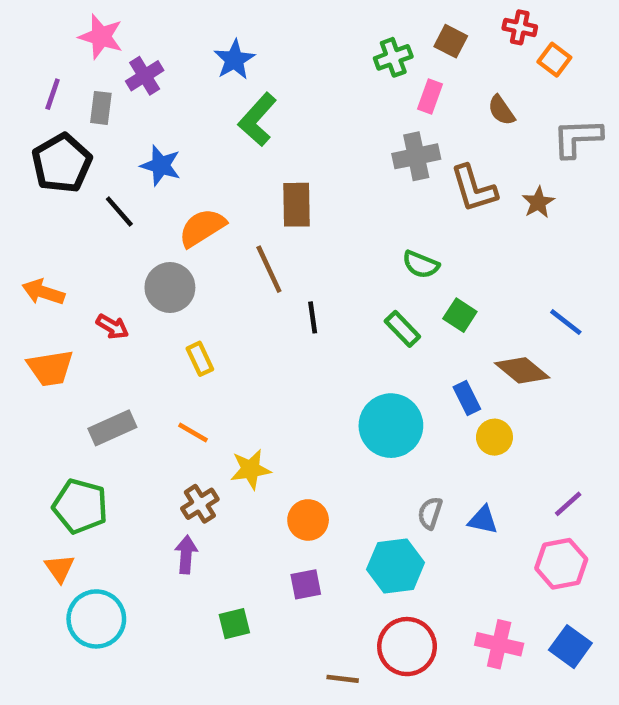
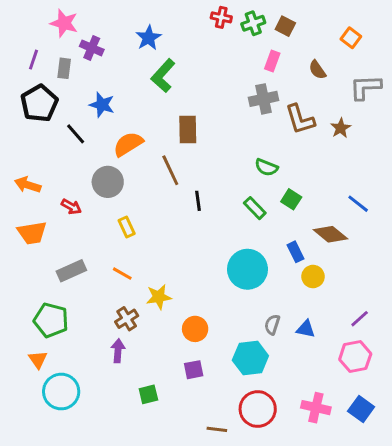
red cross: (520, 27) -> (221, 17), moved
green cross: (393, 57) -> (253, 23), moved
purple cross: (145, 76) -> (92, 48), turned -35

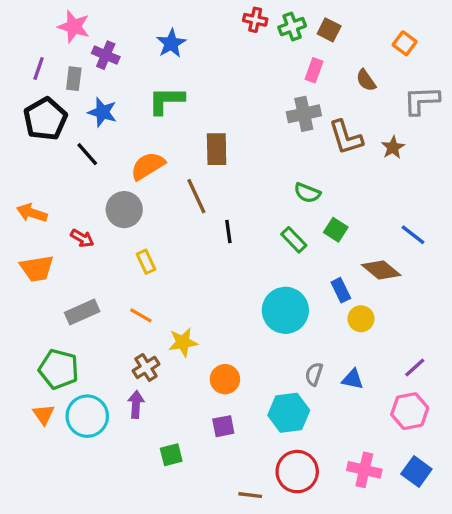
green L-shape: (163, 76) -> (166, 100), moved, turned 48
blue star: (102, 105) -> (102, 112), moved
cyan circle: (61, 392) -> (87, 416), moved

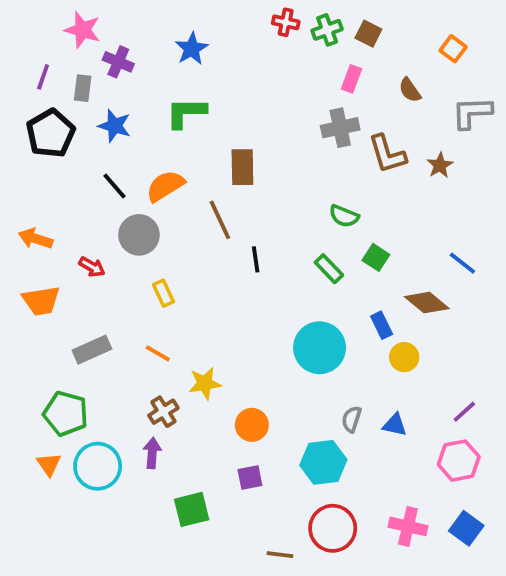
black line: (87, 154) -> (115, 186), moved
green square: (171, 455) -> (192, 509), size x1.4

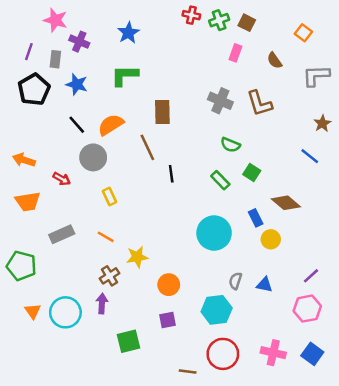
gray cross: (340, 128) -> (220, 101), moved, turned 35
brown star: (440, 165) -> (322, 123), moved
blue line: (462, 263) -> (310, 156), moved
green pentagon: (66, 414) -> (21, 266), moved

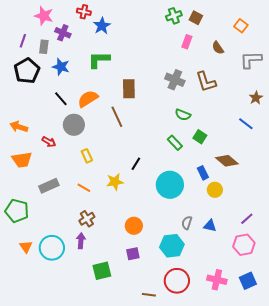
red cross: (191, 15) -> (84, 12), moved
black line: (171, 174) -> (136, 164), moved, turned 40
yellow star: (137, 257) -> (115, 182), moved
blue square: (312, 354) -> (248, 281), turned 30

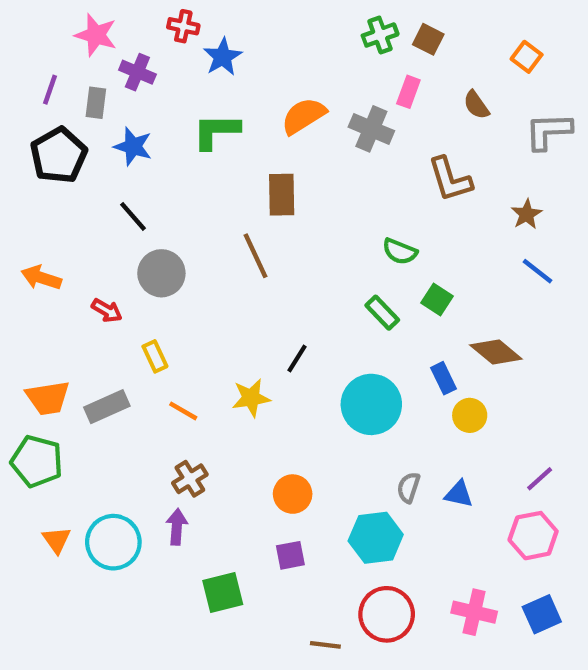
gray cross: (175, 80) -> (371, 129), moved
brown star: (256, 98) -> (527, 214), moved
orange semicircle: (88, 99) -> (304, 116), moved
yellow rectangle: (87, 156) -> (155, 356), moved
orange trapezoid: (22, 160) -> (48, 398), moved

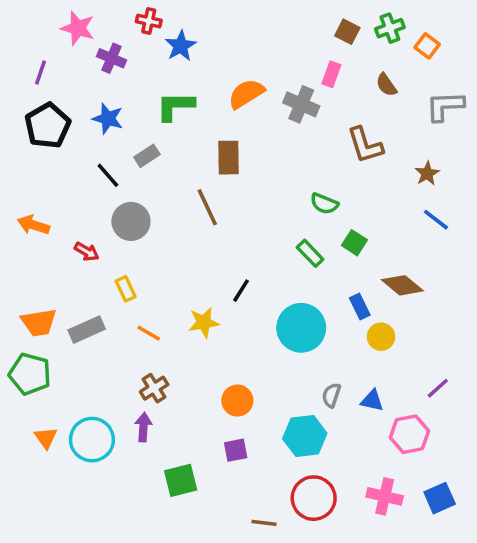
green cross: (380, 35) -> (390, 28), moved
gray rectangle: (96, 103) -> (147, 156), moved, turned 50
pink hexagon: (533, 536) -> (409, 434), moved

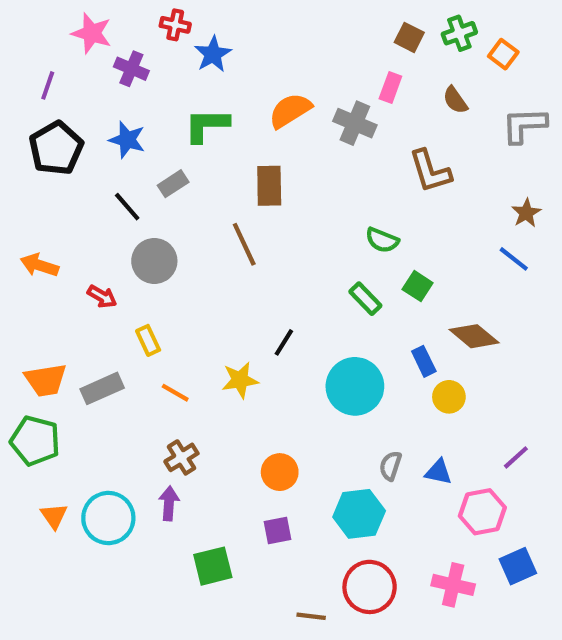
brown star: (427, 174) -> (526, 213), moved
blue square: (440, 498) -> (518, 566), moved

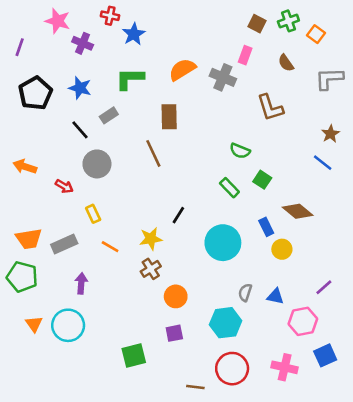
purple line: (48, 85) -> (20, 47), moved
brown cross: (181, 457) -> (151, 269), moved
purple arrow: (169, 503) -> (81, 283), moved

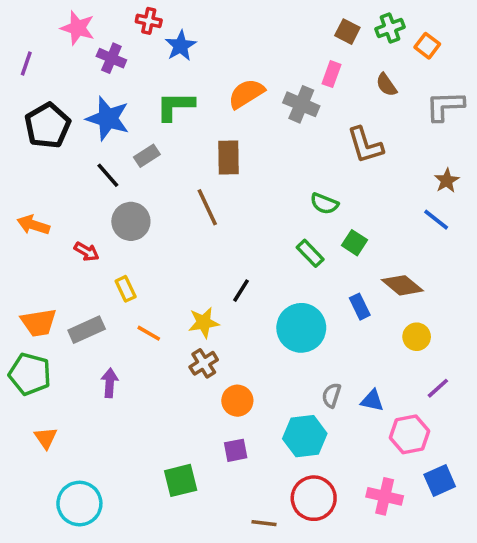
blue star: (80, 88) -> (108, 118), size x1.4
yellow circle: (282, 249) -> (417, 337), moved
cyan circle: (68, 325) -> (79, 504), moved

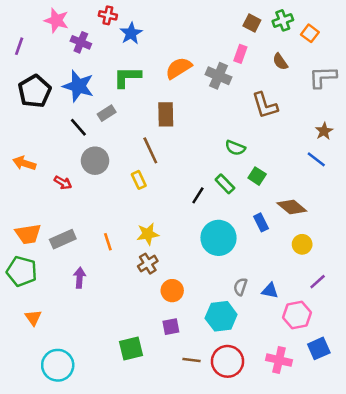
yellow rectangle: (126, 289) -> (139, 180), moved
black line: (241, 291) -> (198, 195), moved
orange line: (149, 333) -> (108, 242), turned 42
brown line: (264, 523) -> (191, 360), moved

